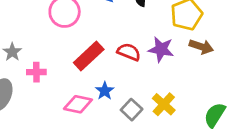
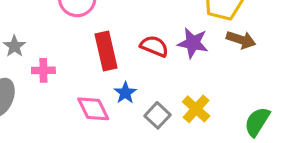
red rectangle: (89, 56) -> (106, 51), turned -60
pink diamond: (78, 104) -> (93, 109), turned 52

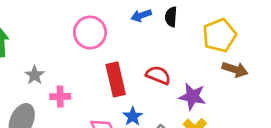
purple star: (193, 43) -> (192, 96), moved

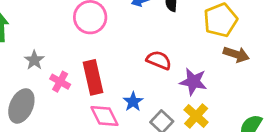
red rectangle: (116, 79) -> (93, 77), moved
pink cross: (60, 96) -> (60, 82), turned 30

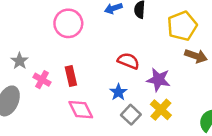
red rectangle: (93, 77) -> (71, 76), size x0.7
blue star: (133, 102) -> (118, 92), moved

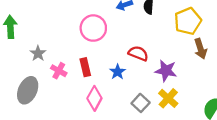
pink circle: (68, 23) -> (93, 28), moved
brown arrow: (196, 56) -> (200, 49), turned 54
blue star: (118, 92) -> (118, 72), moved
pink diamond: (81, 110) -> (94, 98), turned 55

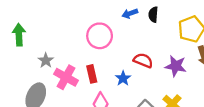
pink cross: (59, 71) -> (66, 77), size x1.5
purple star: (166, 71) -> (176, 66), moved

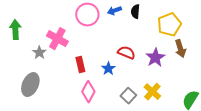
pink circle: (100, 36) -> (87, 15), moved
purple star: (176, 66) -> (155, 58), turned 30
pink cross: (66, 77) -> (57, 39), moved

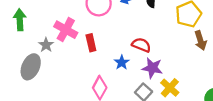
purple star: (155, 58) -> (152, 68), moved, turned -30
red rectangle: (80, 65) -> (91, 43), moved
gray ellipse: (30, 85) -> (31, 67), moved

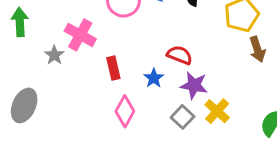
red rectangle: (91, 43) -> (113, 68), moved
gray ellipse: (31, 67) -> (24, 105), moved

